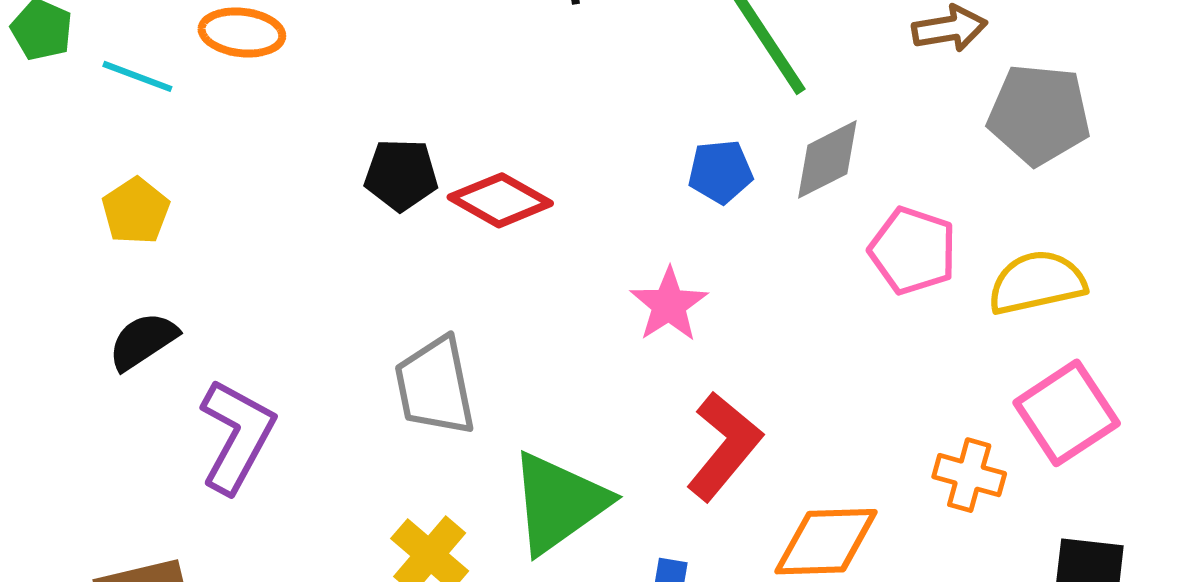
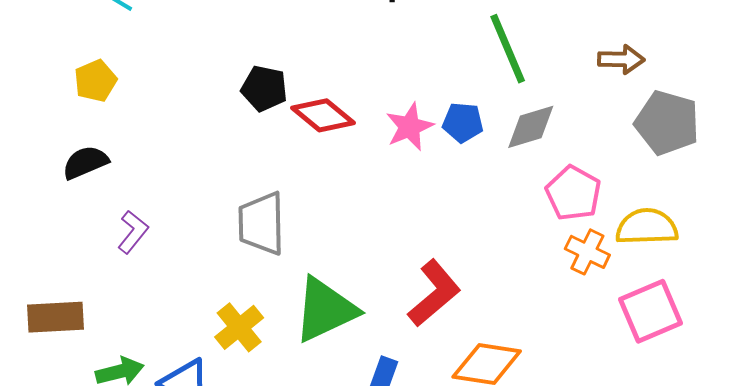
pink star: (669, 305) -> (410, 127), moved
purple L-shape: (237, 436) -> (133, 232), size x0.6
orange cross: (969, 475) -> (587, 252), moved

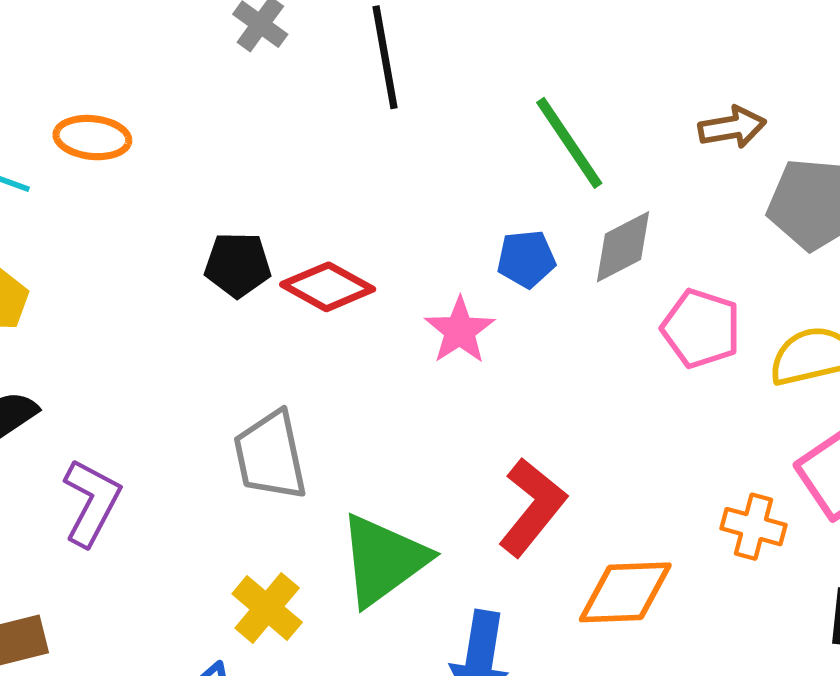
pink star: (410, 127) -> (460, 331), moved
purple L-shape: (133, 232) -> (92, 502), size x1.4
orange cross: (587, 252) -> (754, 527), moved

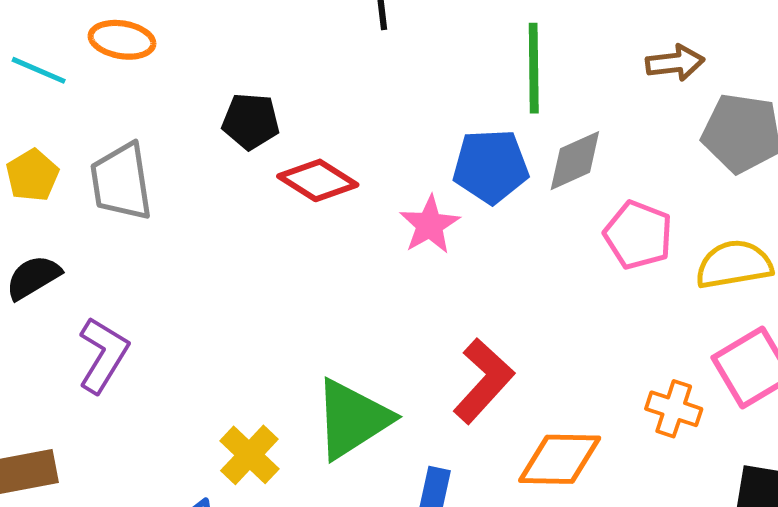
green line: (569, 143) -> (534, 68), turned 30
blue pentagon: (526, 259) -> (491, 166), size x1.5
black pentagon: (238, 265) -> (251, 121), moved
gray trapezoid: (270, 456) -> (121, 182), moved

